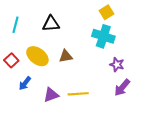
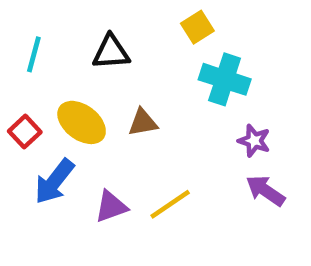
yellow square: (106, 12) -> (197, 27), moved
blue arrow: (25, 83) -> (54, 182), size x1.5
purple arrow: (122, 88) -> (265, 191), turned 84
yellow line: (78, 94) -> (170, 204), turned -30

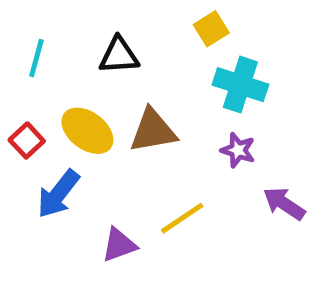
brown triangle: (143, 122) -> (153, 131), size x1.5
purple star: (254, 141) -> (238, 150), moved
purple triangle: (111, 206) -> (119, 245), moved

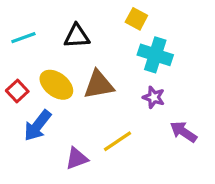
yellow square: (211, 29) -> (136, 19), turned -30
cyan line: (36, 58) -> (23, 38), turned 55

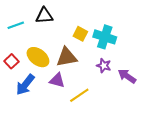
yellow square: (136, 19) -> (80, 34), moved
black triangle: (77, 36) -> (44, 16), moved
purple arrow: (183, 132) -> (127, 76), moved
purple triangle: (77, 158) -> (57, 80), moved, turned 35

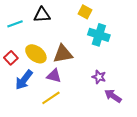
yellow square: (80, 34) -> (85, 12), moved
purple star: (104, 66) -> (99, 77), moved
purple arrow: (127, 76) -> (113, 96), moved
yellow line: (79, 95) -> (51, 98), moved

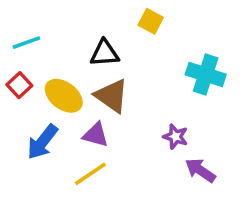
black triangle: (42, 15) -> (105, 53), moved
cyan cross: (99, 35) -> (206, 74), moved
brown triangle: (63, 54) -> (112, 96), turned 45
red square: (11, 58) -> (19, 85), moved

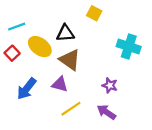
yellow ellipse: (64, 96) -> (40, 47), moved
purple arrow: (200, 170) -> (106, 112), moved
yellow line: (90, 174) -> (71, 109), moved

